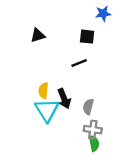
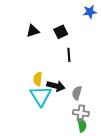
black square: (87, 37) -> (61, 32), moved, turned -32
black line: (79, 63) -> (69, 55), turned -72
black arrow: (64, 99) -> (56, 86), turned -54

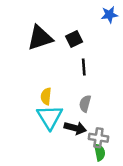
black triangle: (33, 31) -> (40, 38), size x1.6
black arrow: (56, 86) -> (75, 128), moved
gray semicircle: (77, 93) -> (85, 104), moved

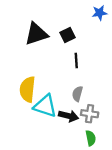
yellow semicircle: (46, 96) -> (28, 89), moved, size x1.6
cyan triangle: (50, 117) -> (45, 106), turned -40
gray cross: (98, 138) -> (90, 114), moved

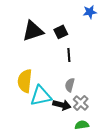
cyan triangle: (45, 106) -> (41, 96), turned -30
gray cross: (90, 114) -> (81, 103), turned 35
green semicircle: (91, 138) -> (82, 125), turned -88

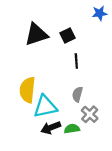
black arrow: (62, 105) -> (51, 128), moved, turned 144
green semicircle: (82, 125) -> (72, 129), moved

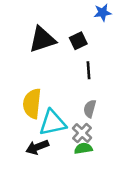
blue star: (100, 13) -> (103, 13), moved
gray cross: (90, 114) -> (82, 133), moved
black arrow: (51, 128) -> (37, 147), moved

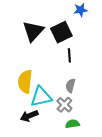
black triangle: (42, 39) -> (33, 31), turned -30
black square: (78, 41) -> (61, 32), size x1.5
green semicircle: (83, 148) -> (72, 124), moved

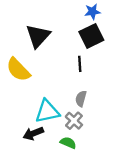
black square: (61, 32) -> (91, 36), moved
yellow semicircle: (25, 82) -> (18, 70), moved, turned -50
green semicircle: (72, 124) -> (68, 143), moved, turned 32

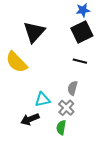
black line: (80, 64) -> (80, 61), moved, turned -72
cyan triangle: (47, 111) -> (42, 99), size x0.7
green semicircle: (68, 143) -> (61, 128), turned -104

